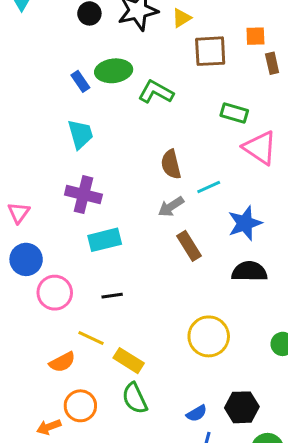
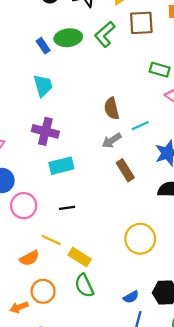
green L-shape: (156, 92) -> (105, 34), moved, turned -70

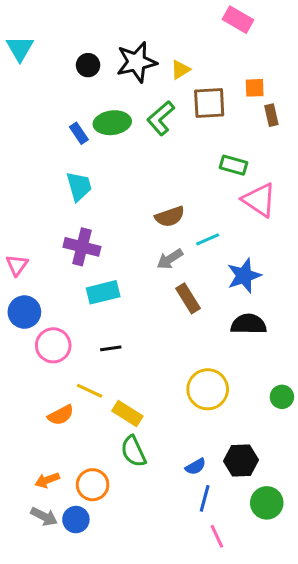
brown semicircle: (112, 109) -> (170, 217), turned -95
orange circle: (43, 291) -> (93, 485), moved

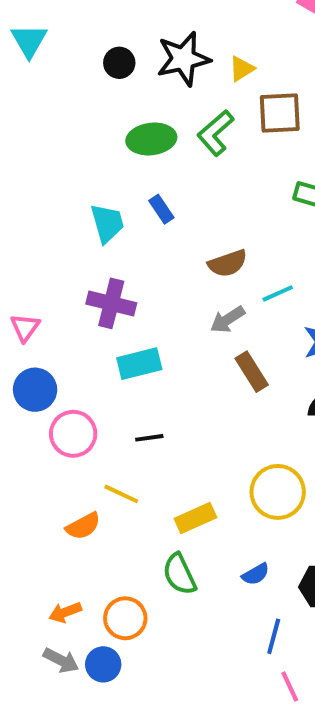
blue rectangle: (79, 133) -> (161, 209), moved
yellow rectangle: (127, 414) -> (195, 518), moved, turned -56
blue semicircle: (196, 467) -> (256, 574), moved

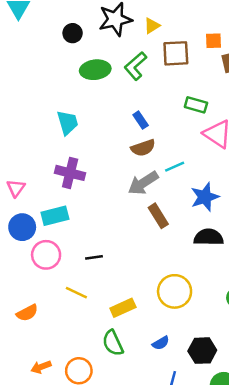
black circle: (119, 63) -> (73, 33), moved
blue rectangle: (161, 209) -> (141, 120), moved
gray arrow: (228, 319) -> (143, 183), size x1.4
cyan rectangle: (139, 364) -> (55, 216), moved
orange semicircle: (83, 526) -> (27, 313), moved

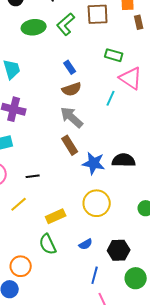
cyan line: (175, 167) -> (111, 98), moved, turned -42
gray arrow: (143, 183) -> (72, 117), turned 75
blue star: (205, 197) -> (94, 163), moved, turned 30
brown rectangle: (158, 216) -> (70, 145), moved
yellow line: (76, 293) -> (19, 204), turned -66

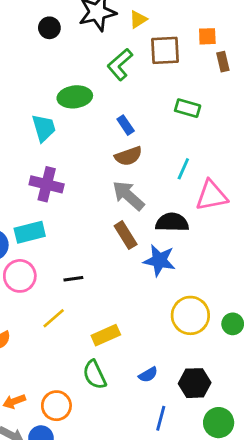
green ellipse: (34, 27) -> (75, 97), moved
pink triangle: (131, 78) -> (212, 196), moved, turned -45
black semicircle: (124, 160) -> (172, 222), moved
yellow circle: (97, 203) -> (190, 315), moved

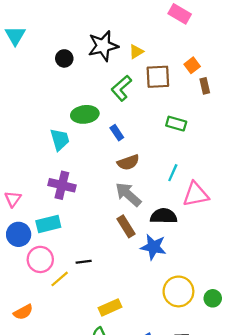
orange square: (207, 36) -> (192, 65), turned -35
blue rectangle: (126, 125) -> (117, 133), moved
yellow line: (54, 318) -> (60, 279), moved

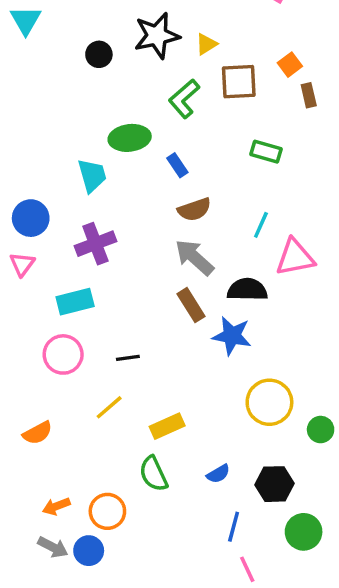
purple cross: (62, 185) -> (95, 244), turned -35
blue circle: (19, 234) -> (31, 218), moved
yellow line: (60, 279) -> (109, 407), moved
green circle: (213, 298) -> (321, 430), moved

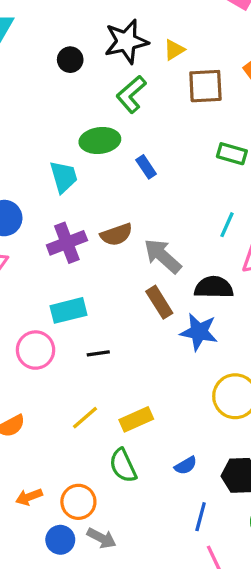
green L-shape: (184, 99) -> (131, 94), moved
brown semicircle: (194, 210) -> (116, 235), moved
cyan rectangle: (75, 302) -> (69, 310), moved
yellow line: (109, 407) -> (85, 418), moved
gray arrow: (53, 547) -> (102, 538), moved

